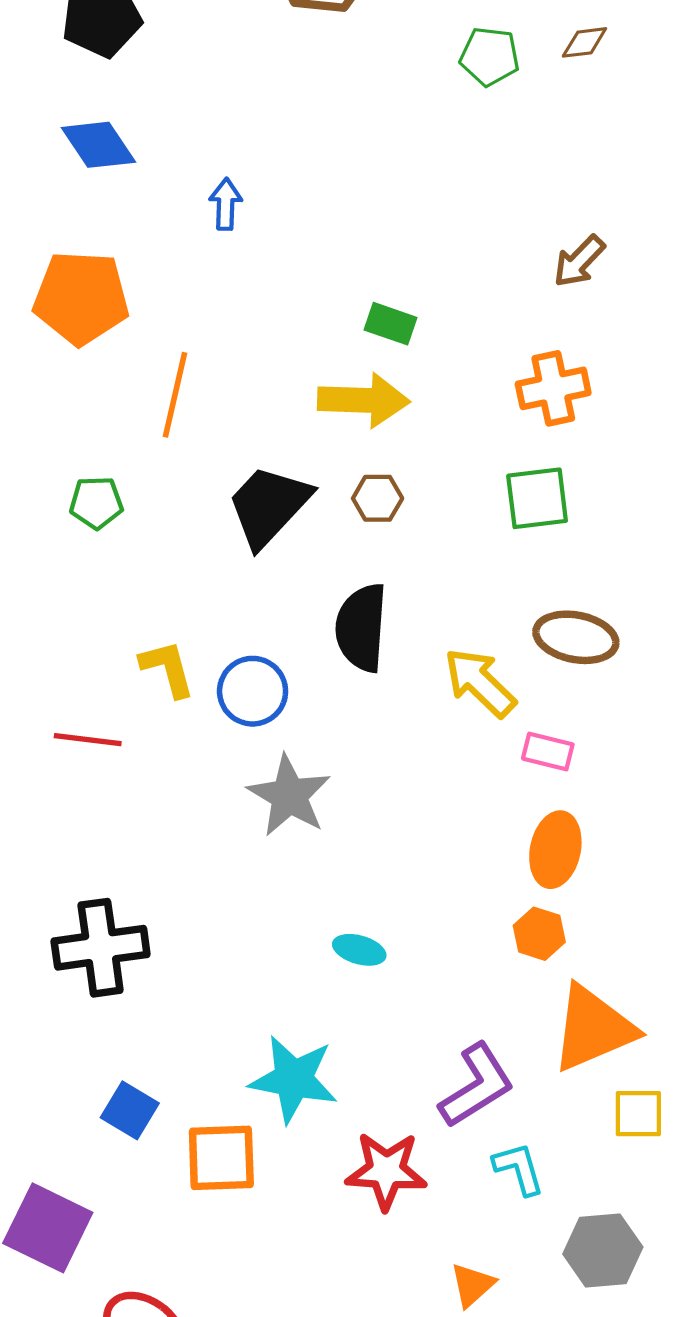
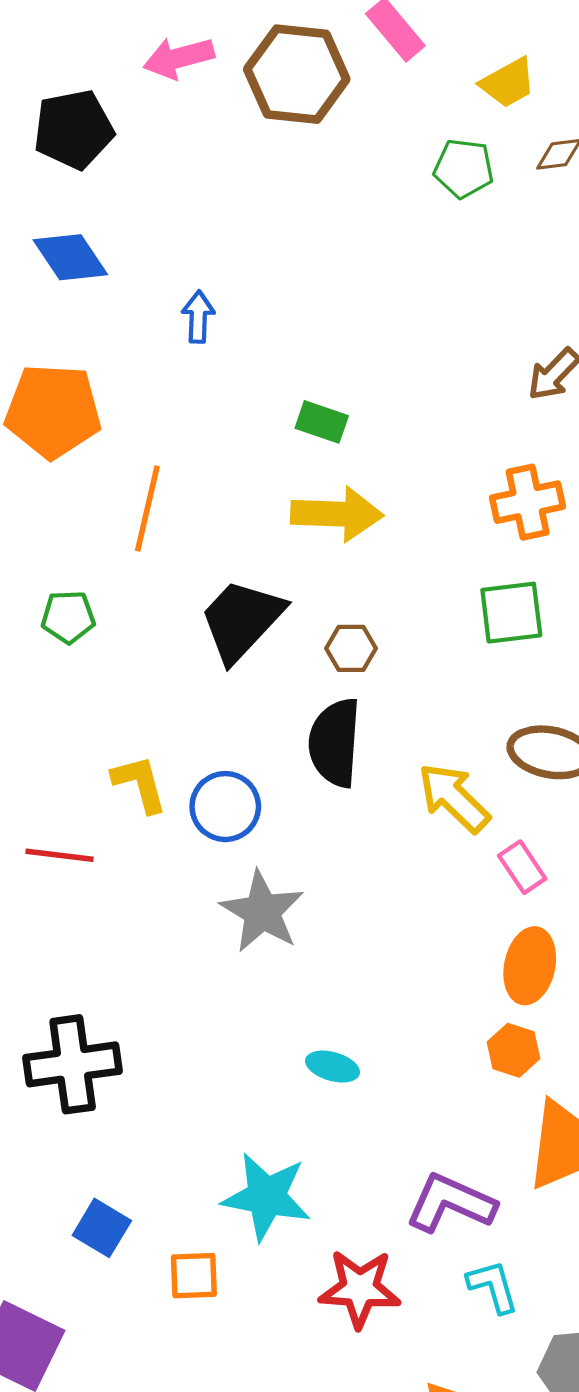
green rectangle: (391, 324) -> (322, 422), moved
brown hexagon: (378, 498) -> (351, 648), moved
pink rectangle: (548, 752) -> (522, 867), turned 42
purple L-shape: (477, 1086) -> (451, 1203), turned -124
orange square: (221, 1158) -> (194, 1276), size x0.7

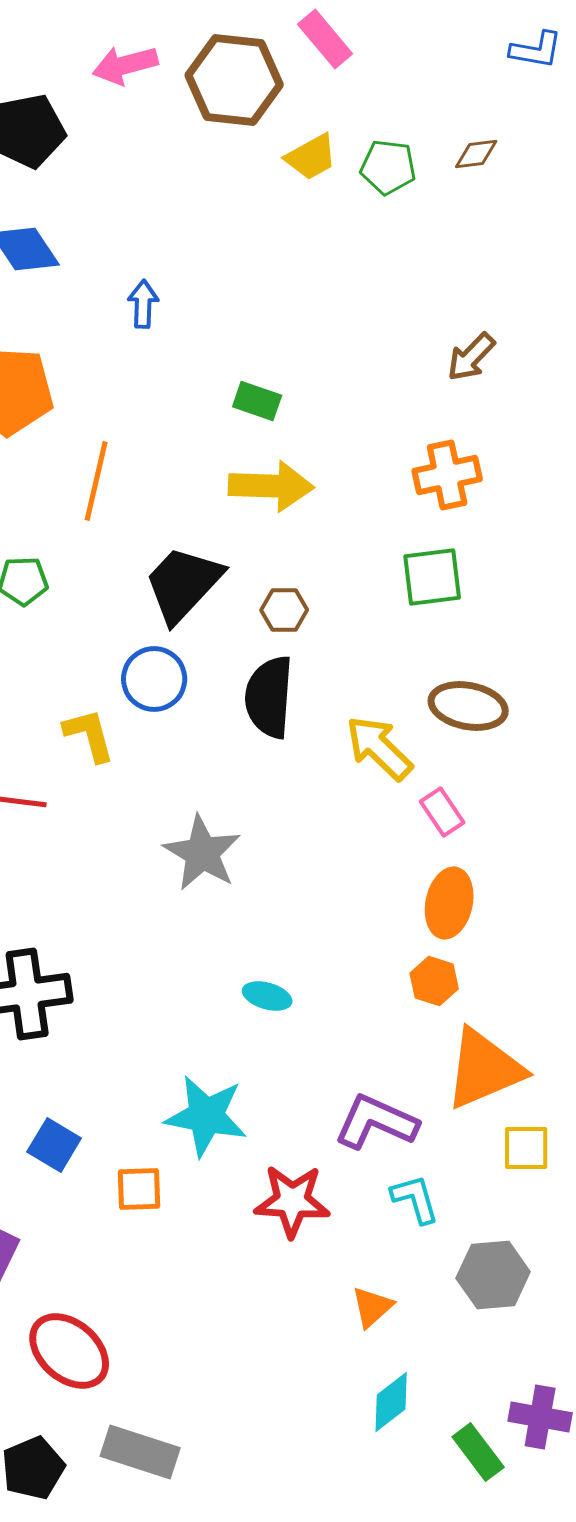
yellow trapezoid: (508, 83) -> (311, 157), moved
blue circle: (225, 807) -> (154, 679), moved

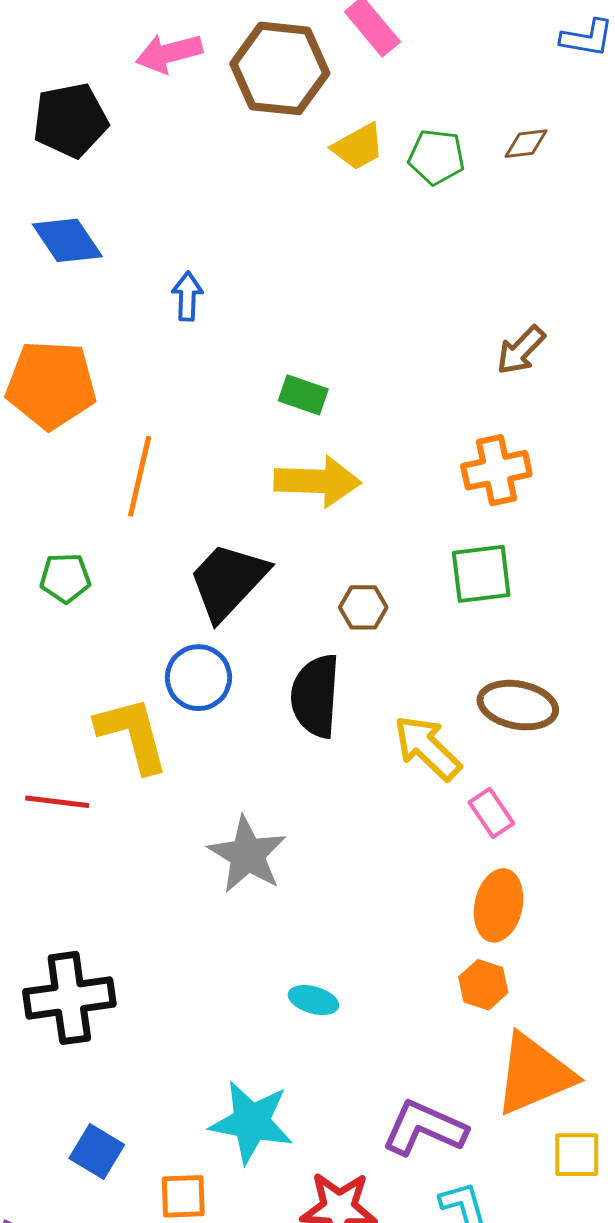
brown hexagon: (284, 610) -> (363, 607), moved
yellow L-shape: (89, 735) -> (132, 735), size x1.4

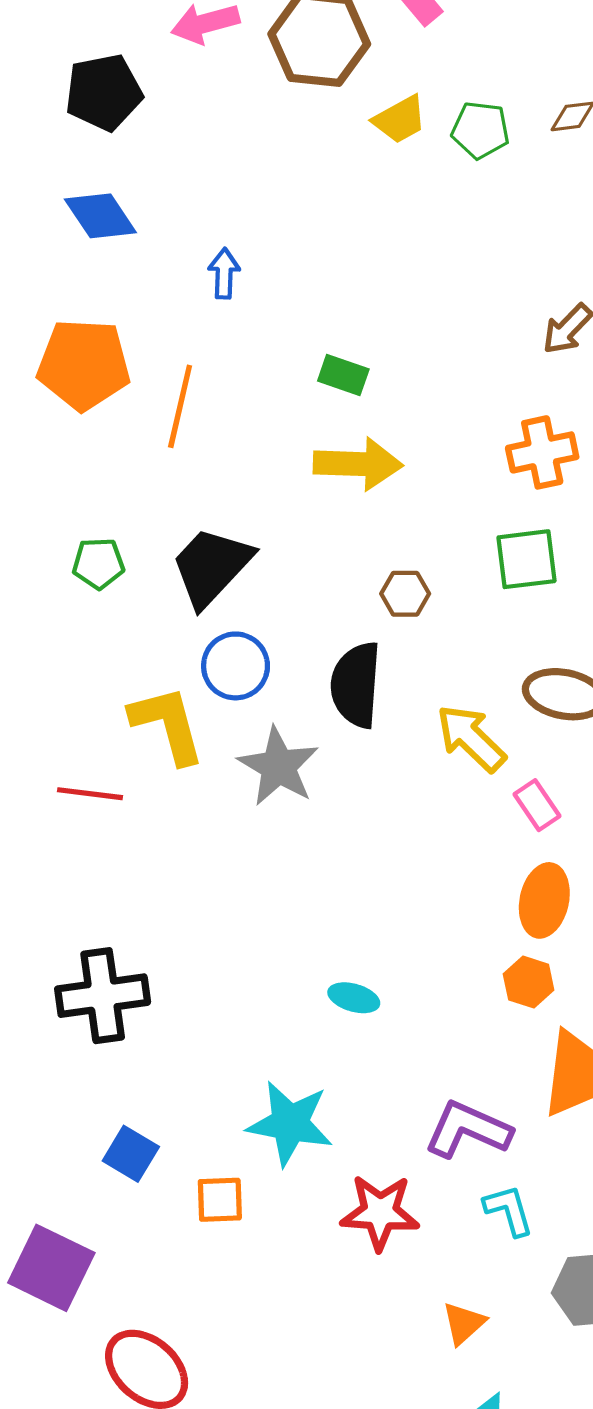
orange line: (140, 476) -> (180, 406), moved
black trapezoid: (228, 581) -> (211, 567), moved
gray star: (247, 855) -> (278, 766), moved

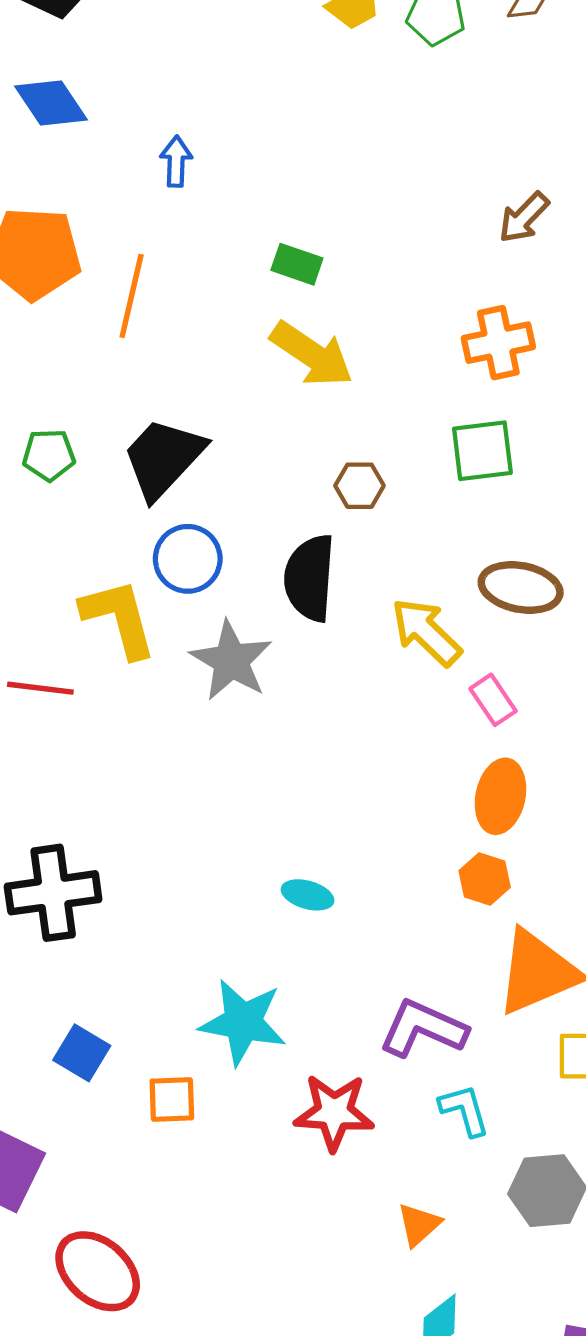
yellow arrow: (358, 464) -> (312, 354), turned 32

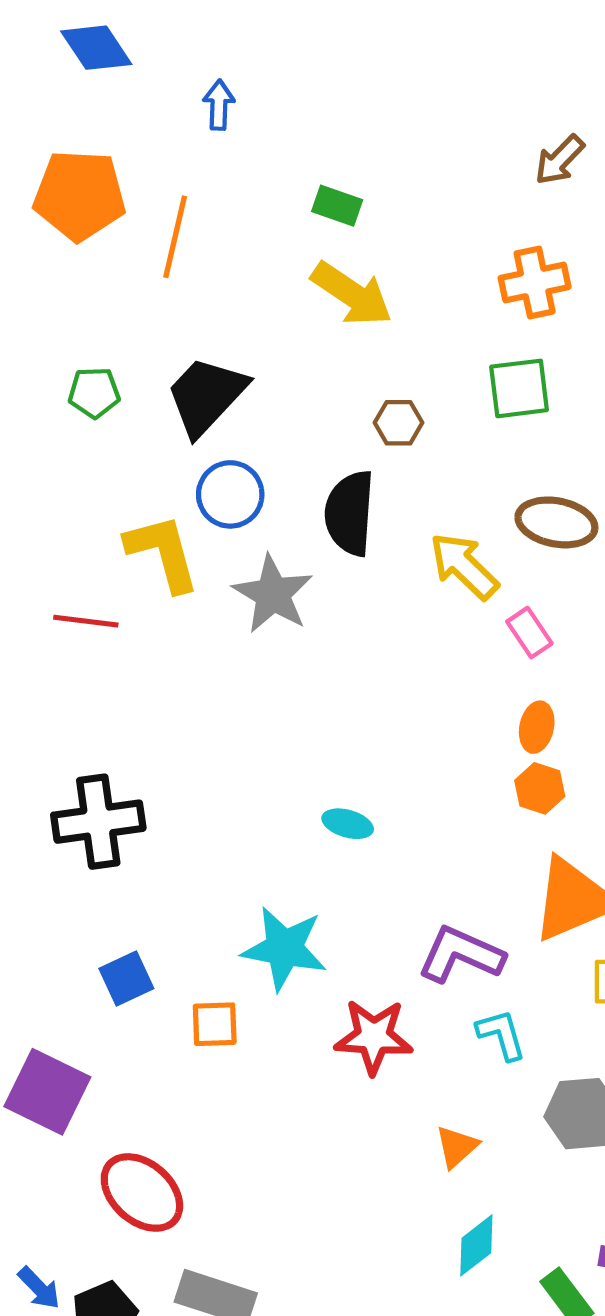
orange ellipse: (500, 796) -> (537, 727), size x0.7
orange hexagon: (485, 879) -> (540, 788), moved
blue square: (82, 1053) -> (126, 978), turned 34

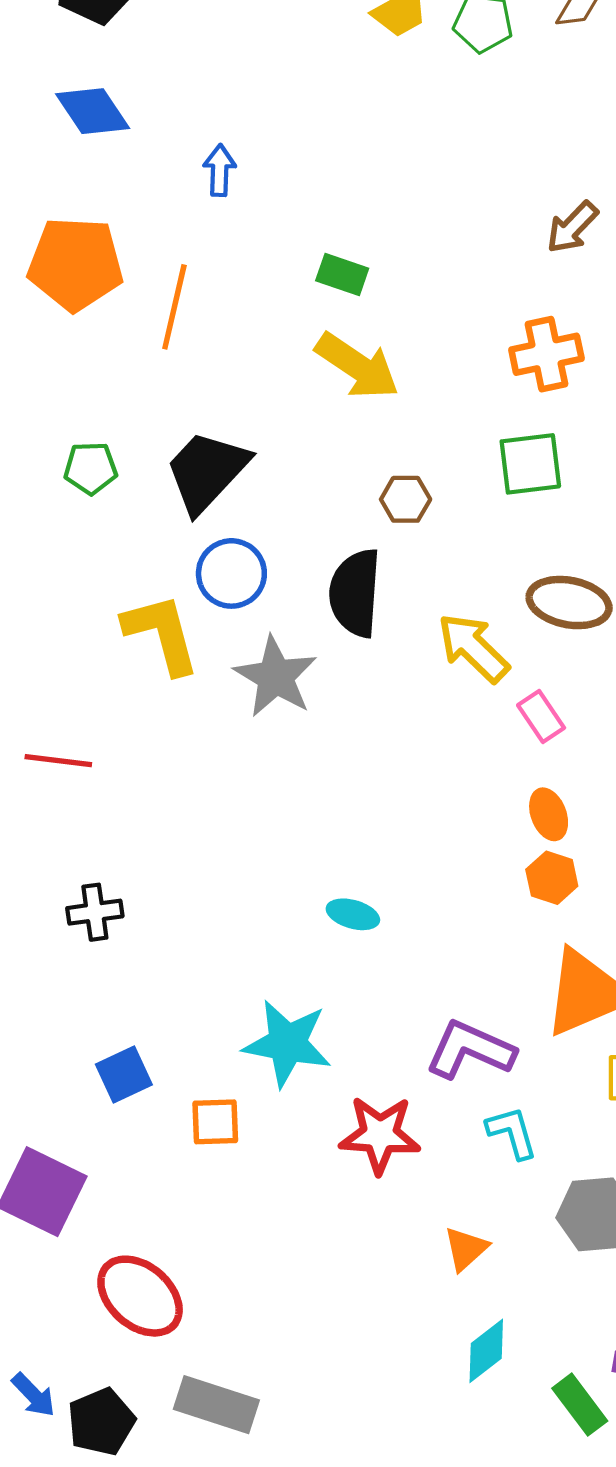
red line: (86, 621) -> (58, 761), moved
orange ellipse: (537, 727) -> (549, 814), turned -33
black cross: (98, 822) -> (95, 912), size x0.6

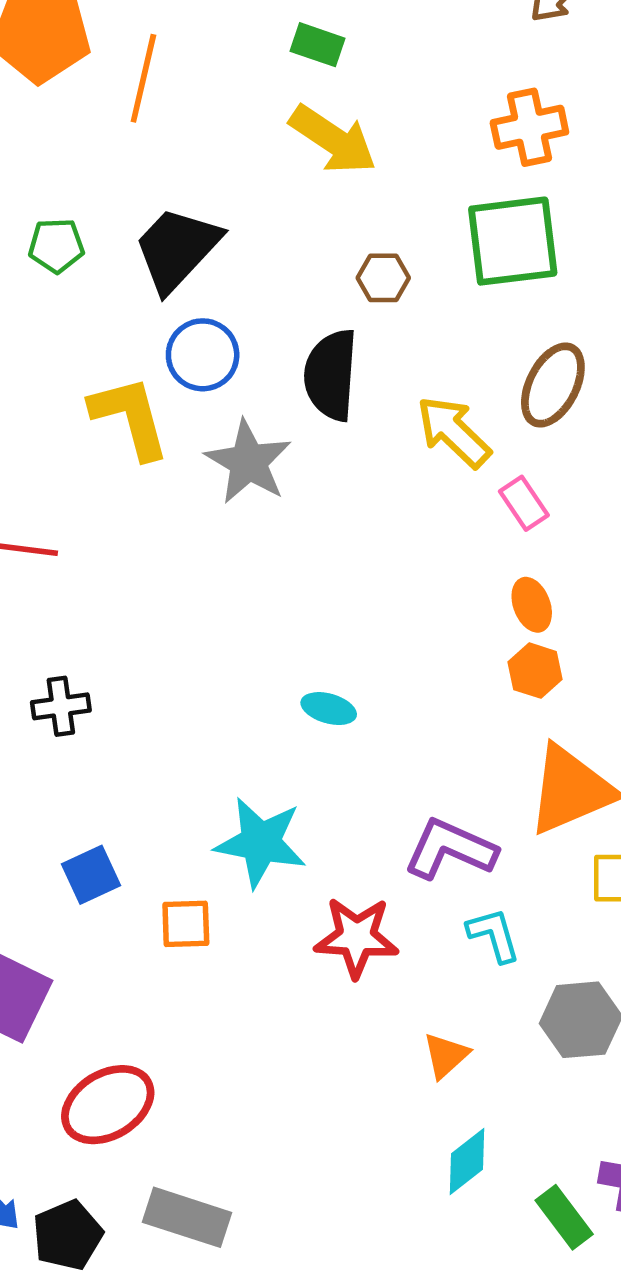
green square: (530, 464) -> (513, 241), size x1.4
brown ellipse: (569, 603) -> (553, 385), turned -74
red ellipse: (140, 1296) -> (108, 1105), turned -72

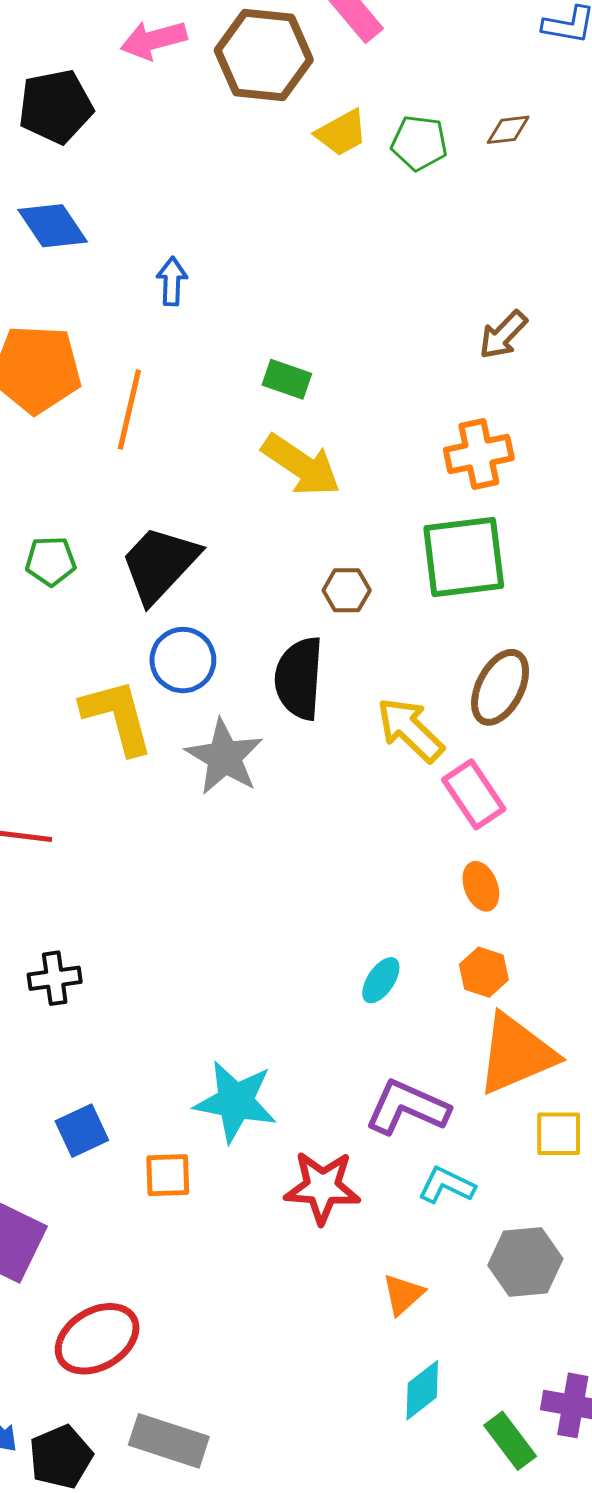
pink rectangle: (524, 503) -> (474, 794), size x1.4
orange hexagon: (535, 671) -> (484, 972), moved
cyan ellipse: (329, 709) -> (381, 980), moved, turned -72
cyan L-shape: (494, 935) -> (447, 1185), turned -48

